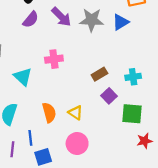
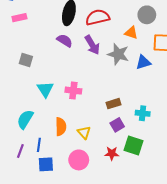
purple semicircle: (31, 20) -> (65, 41), turned -112
pink cross: (54, 59) -> (73, 91), moved
red star: (144, 141) -> (112, 153), moved

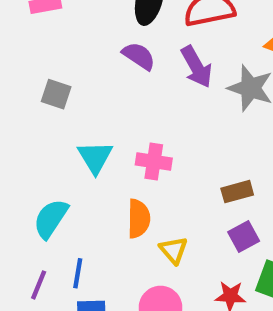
orange semicircle: (61, 127) -> (139, 219), moved

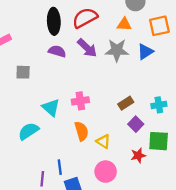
gray square: (56, 94) -> (23, 72), moved
cyan semicircle: (51, 219) -> (28, 131), moved, turned 40

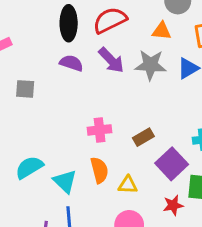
brown rectangle: (126, 103) -> (143, 137), moved
cyan triangle: (51, 108) -> (65, 181), moved
purple square: (136, 124) -> (172, 164), size x1.5
yellow triangle: (103, 141) -> (128, 185), turned -32

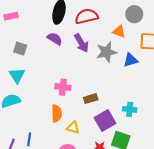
gray star: (150, 65) -> (106, 52), turned -30
cyan triangle: (65, 181) -> (17, 75), moved

